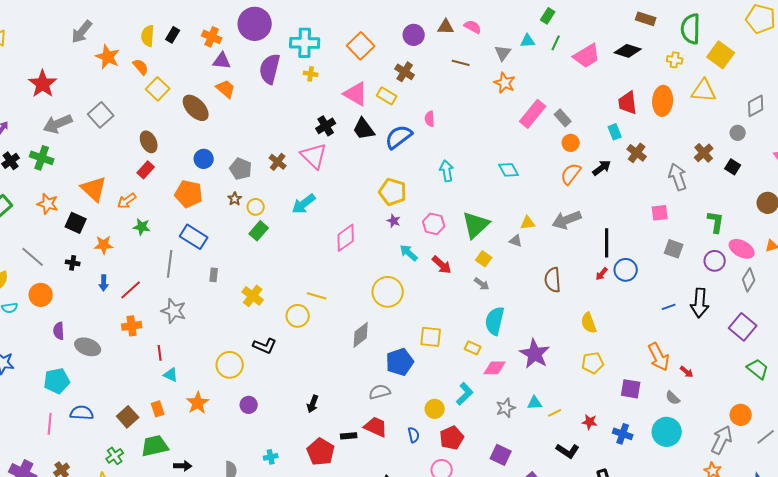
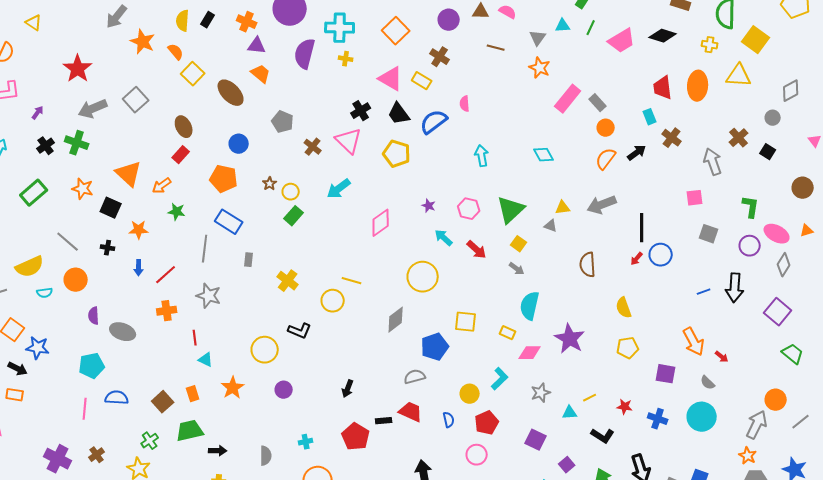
gray pentagon: (241, 169) -> (283, 122), moved
yellow pentagon: (393, 192) -> (397, 154), moved
cyan triangle: (535, 403) -> (570, 413), moved

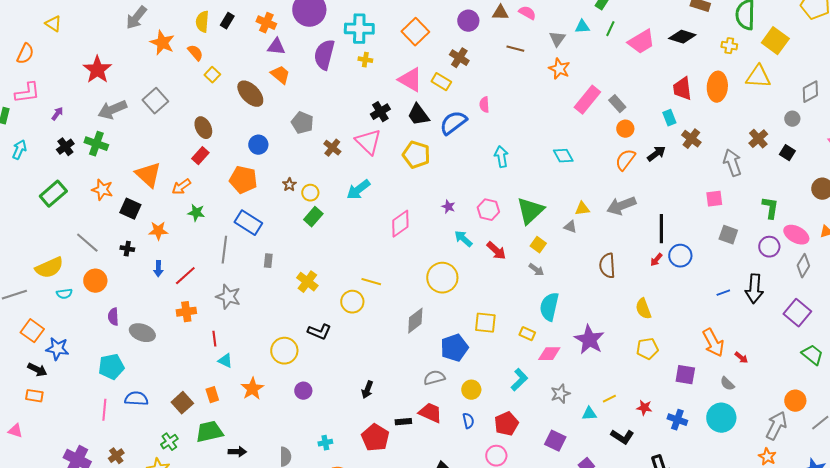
yellow square: (193, 74) -> (212, 75), size x0.7
yellow circle: (470, 394) -> (471, 390), moved

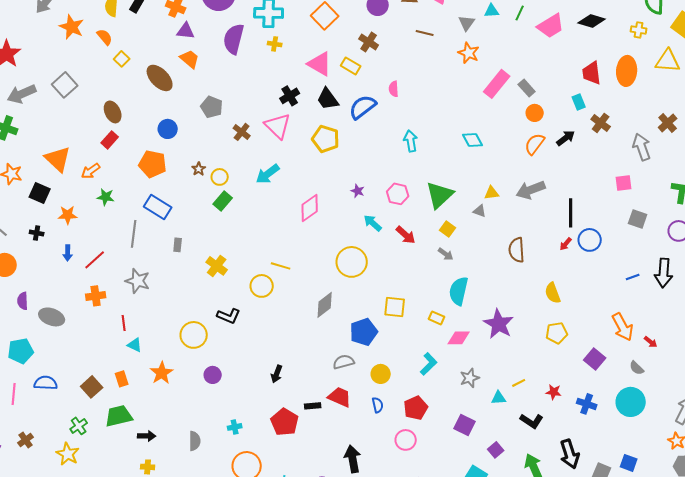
purple square: (685, 375) -> (595, 359), turned 30

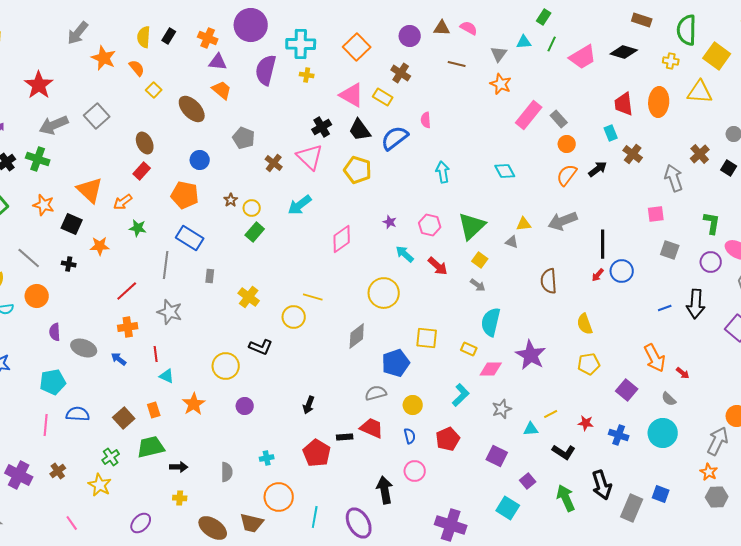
blue arrow: (68, 253) -> (119, 359), moved, turned 126
pink circle: (406, 440) -> (415, 471), moved

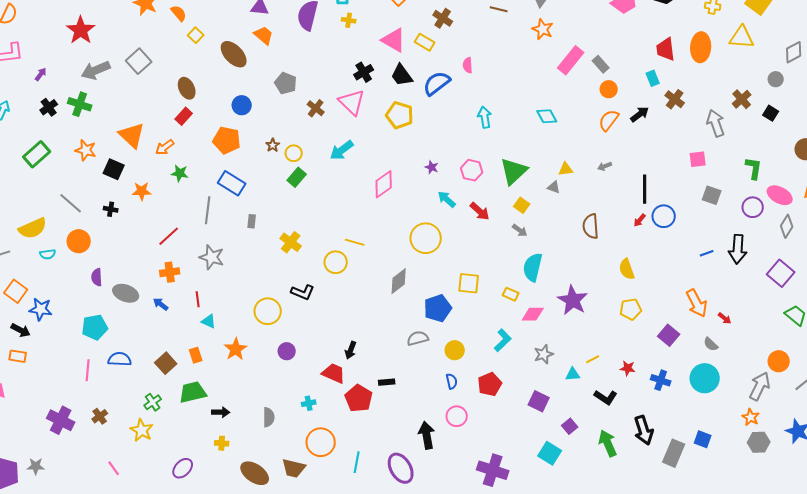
gray arrow: (563, 221) -> (605, 166), size x0.5
red trapezoid: (372, 428) -> (334, 373), moved

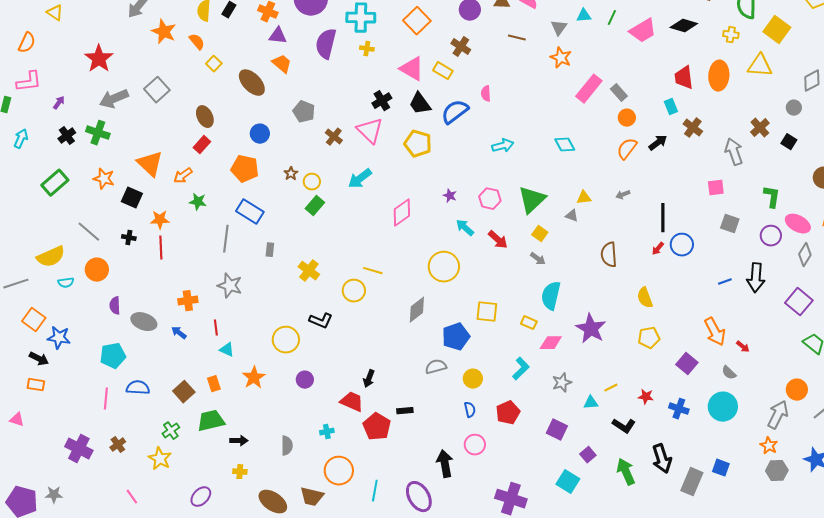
cyan arrow: (485, 117) -> (503, 146), turned 85
red line: (169, 236) -> (161, 248), moved, turned -50

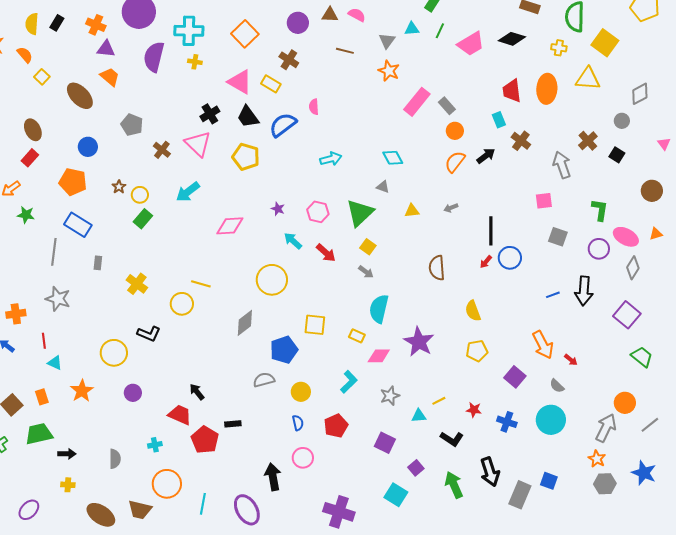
pink diamond: (402, 213) -> (230, 226), turned 32
gray triangle: (572, 216) -> (383, 187), moved
black arrow: (369, 379) -> (197, 392), turned 120

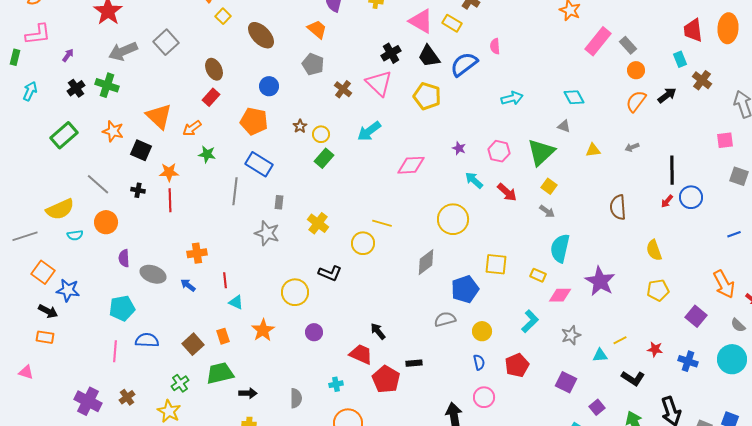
orange trapezoid: (110, 77) -> (317, 29), moved
gray star: (58, 299) -> (267, 233), moved

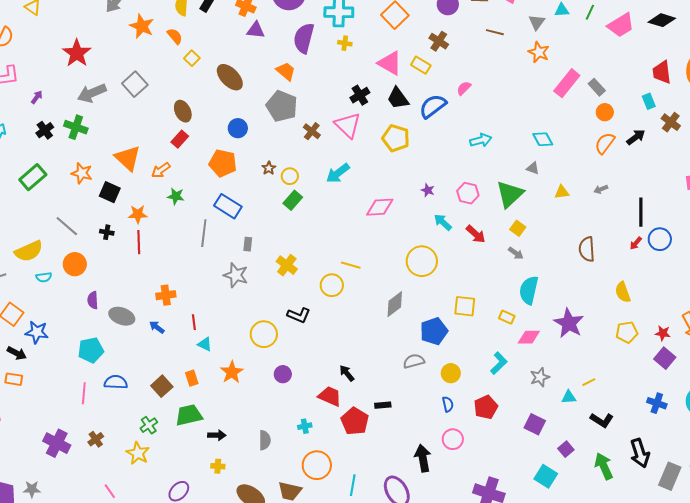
pink semicircle: (495, 46) -> (464, 88), turned 49
gray pentagon: (313, 64) -> (282, 106), size x1.4
red star: (655, 349) -> (663, 333), moved

